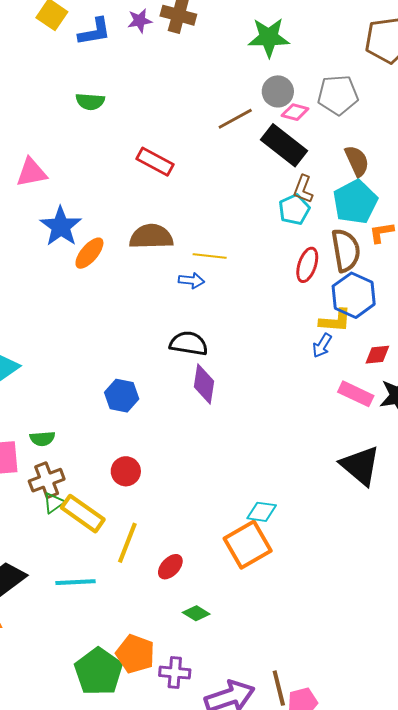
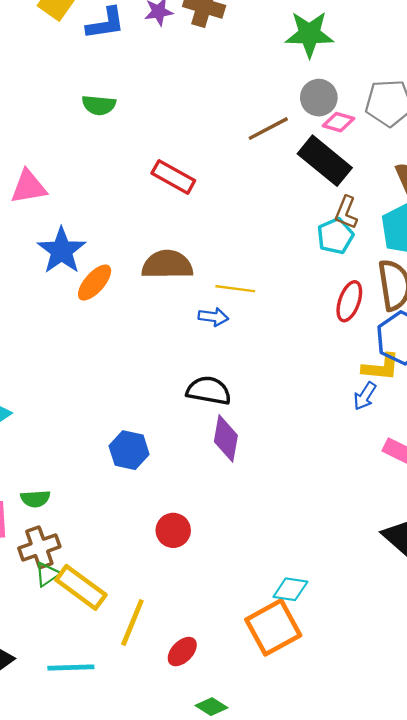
red circle: (126, 471) -> (173, 530), moved

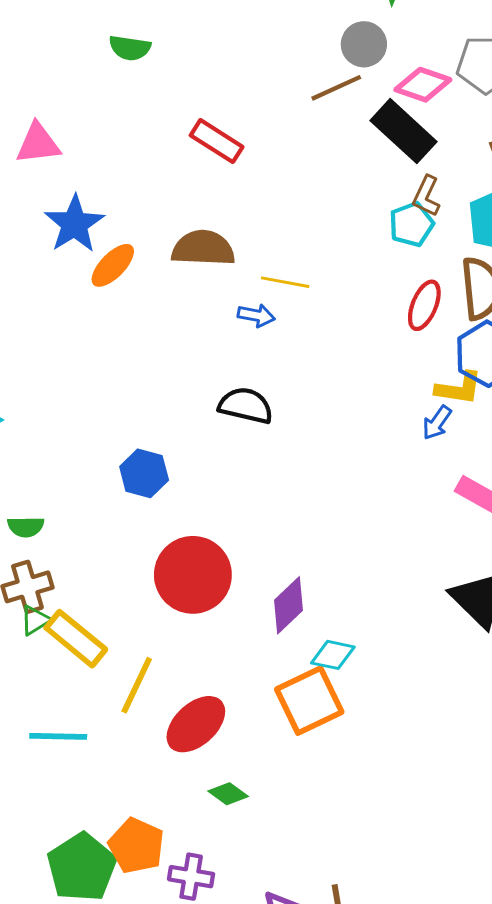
gray circle: (319, 98) -> (364, 44), moved
pink diamond: (338, 122) -> (423, 85), size x1.4
purple diamond: (226, 438) -> (289, 605), moved, turned 33
red circle: (173, 530) -> (193, 575), size x1.8
red ellipse: (182, 652) -> (196, 724), size x1.6

